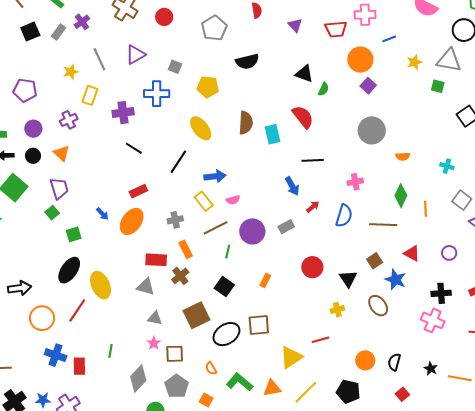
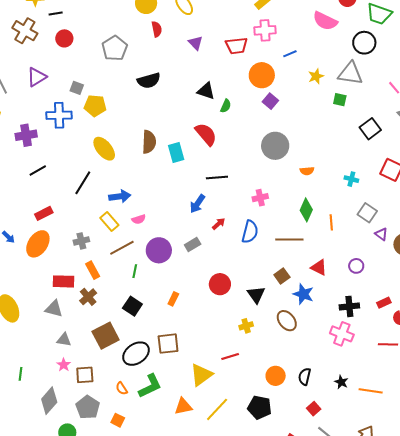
yellow pentagon: (208, 87) -> (95, 106), moved
black line: (134, 148) -> (38, 171), turned -60
blue arrow: (292, 186) -> (197, 204), turned 66
green L-shape: (240, 382) -> (150, 386), moved, turned 116

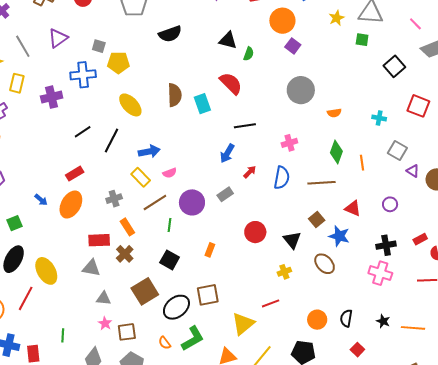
black line: (38, 171) -> (83, 132), moved

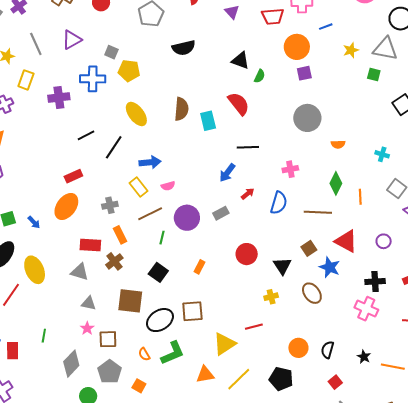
purple square: (293, 46) -> (304, 73), turned 35
blue arrow: (41, 200) -> (34, 222), moved
red triangle: (353, 208) -> (346, 241), size x1.4
brown square: (145, 291) -> (130, 301), turned 32

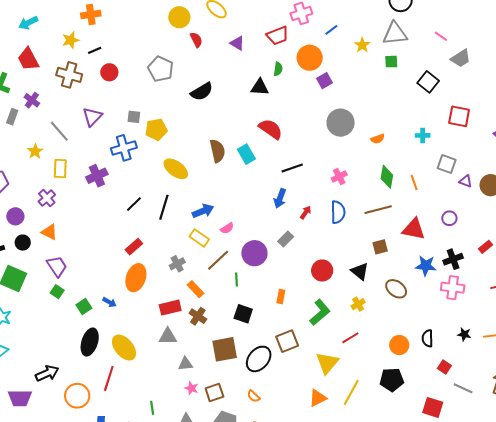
green semicircle: (260, 76) -> (278, 69), moved
brown square: (309, 248) -> (380, 247), turned 35
blue star: (330, 267) -> (426, 266), moved
green L-shape: (173, 353) -> (320, 312), moved

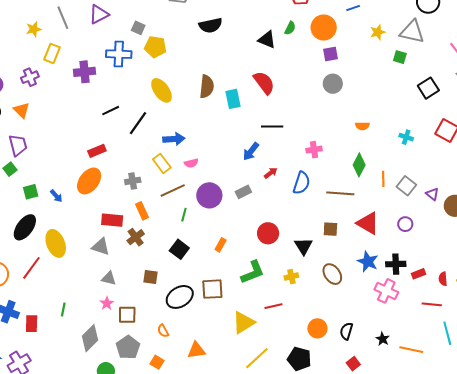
gray circle: (341, 123) -> (333, 84), moved, size x0.7
gray square: (447, 164) -> (406, 186), moved
red rectangle: (485, 247) -> (418, 274), moved
brown square: (225, 349) -> (151, 277), size x0.6
orange triangle: (318, 398) -> (196, 350), moved

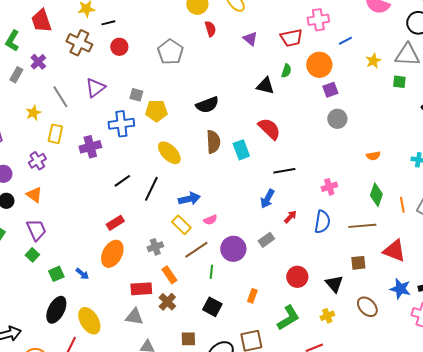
black semicircle: (211, 25) -> (207, 105), moved

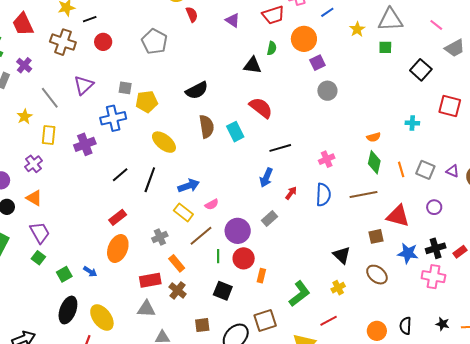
orange semicircle: (373, 156) -> (374, 137), moved
brown square: (358, 263) -> (376, 236), moved
red circle: (297, 277) -> (244, 258), moved

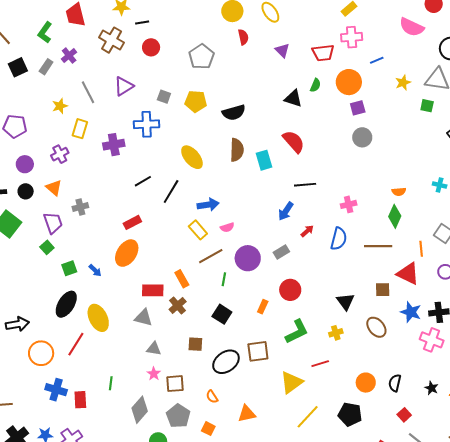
yellow pentagon: (147, 102) -> (196, 101), moved
orange line: (401, 169) -> (421, 249), moved
gray cross: (160, 237) -> (80, 207), moved
red circle: (244, 258) -> (290, 290), moved

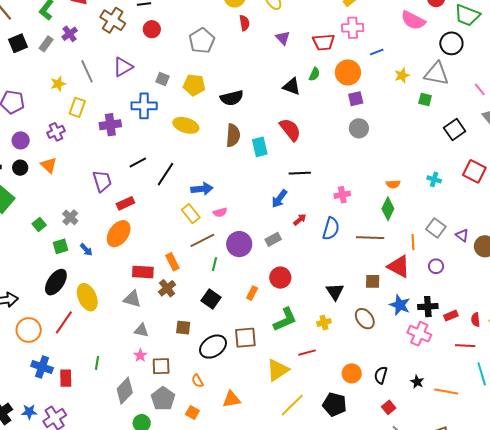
yellow ellipse: (192, 157) -> (186, 125), moved, turned -35
gray cross: (80, 207) -> (70, 217), moved, turned -35
purple trapezoid: (53, 223) -> (102, 181), moved

